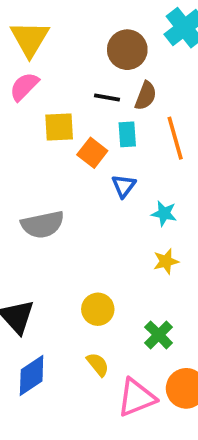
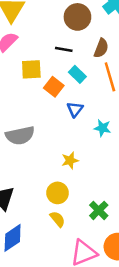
brown semicircle: (146, 96) -> (101, 48), moved
cyan rectangle: (127, 134) -> (77, 74), turned -42
yellow star: (166, 261) -> (70, 160), moved
yellow semicircle: (98, 364) -> (58, 219), moved

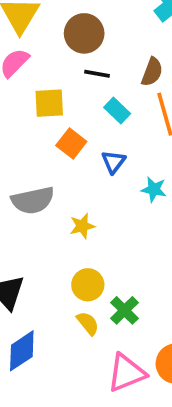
brown circle: (77, 17) -> (84, 33), moved
orange square: (54, 87) -> (71, 143), moved
yellow star: (70, 160) -> (82, 226), moved
green cross: (99, 210) -> (124, 310), moved

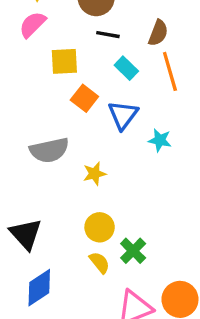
blue triangle: (113, 162) -> (123, 115), size x1.4

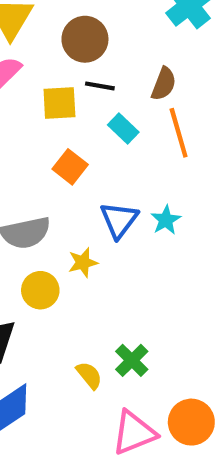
yellow square: (64, 61) -> (59, 103), moved
blue triangle: (123, 115) -> (119, 220), moved
cyan star: (160, 140) -> (166, 220), turned 30
yellow circle: (100, 227) -> (40, 290), moved

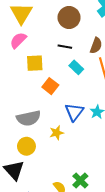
brown circle: (85, 39) -> (69, 18), moved
yellow square: (59, 103) -> (35, 63), moved
yellow circle: (40, 290) -> (26, 146), moved

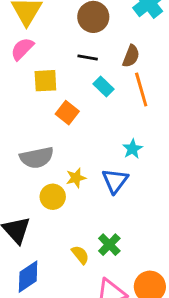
blue triangle: (74, 112) -> (115, 181), moved
yellow circle: (26, 146) -> (53, 197), moved

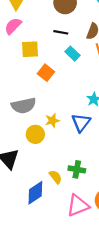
green cross: (109, 245) -> (77, 169), turned -35
blue diamond: (28, 277) -> (35, 193), moved

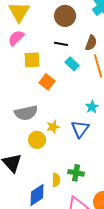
yellow semicircle: (56, 177) -> (56, 180), turned 40

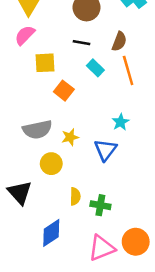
yellow star: (53, 127) -> (70, 137), moved
yellow semicircle: (56, 180) -> (75, 196), moved

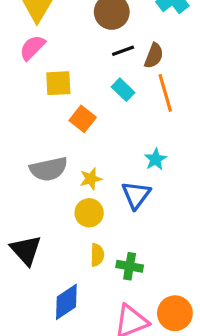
black line: (81, 43) -> (123, 51), moved, turned -30
yellow circle: (51, 164) -> (89, 213), moved

